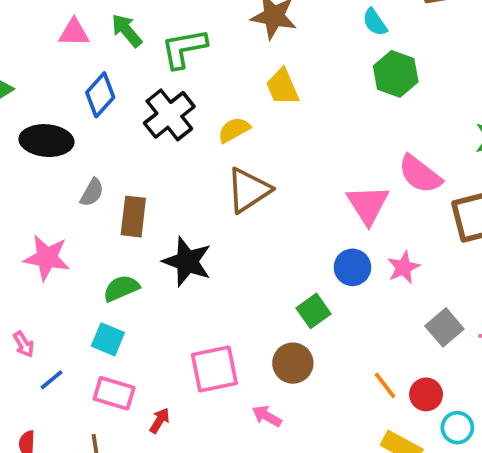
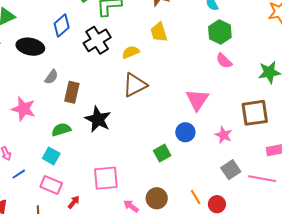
pink semicircle: (420, 174) -> (224, 61), moved, size x0.7
pink star: (403, 267) -> (224, 135), moved, turned -30
brown circle: (293, 363) -> (157, 198), moved

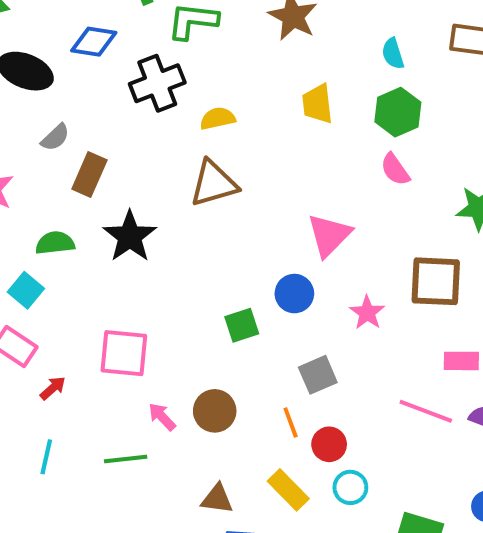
blue diamond: (62, 26) -> (94, 42), turned 40
yellow trapezoid: (159, 32) -> (317, 104), moved
gray square: (231, 170) -> (318, 375), moved

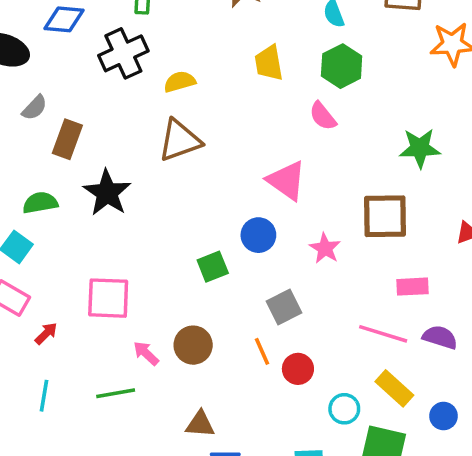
pink semicircle: (395, 169) -> (323, 116), moved
pink triangle: (329, 235) -> (287, 181), turned -36
cyan circle: (350, 487) -> (344, 409), moved
yellow rectangle: (288, 490) -> (394, 388), moved

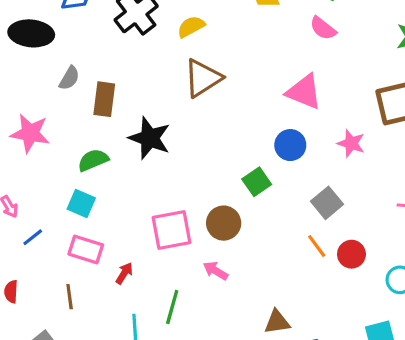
brown circle: (193, 345) -> (224, 223), moved
green line: (116, 393) -> (172, 307), moved, turned -52

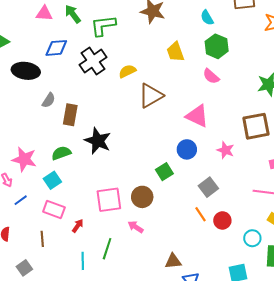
brown triangle: (203, 78) -> (151, 96), moved
pink star: (30, 133) -> (24, 159), moved
cyan square: (81, 203) -> (52, 180), turned 30

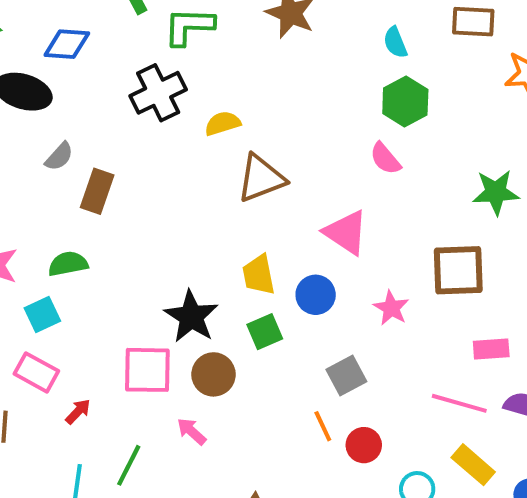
blue diamond: (56, 48) -> (67, 44), moved
yellow trapezoid: (175, 52) -> (259, 275), moved
black star: (98, 141) -> (191, 317), moved

